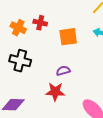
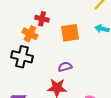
orange cross: (18, 28) -> (30, 34), moved

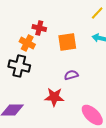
purple semicircle: (65, 67) -> (71, 75), moved

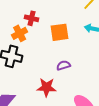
orange cross: (27, 43) -> (20, 33), turned 35

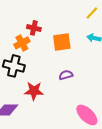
red star: (47, 87) -> (34, 91), moved

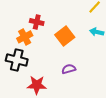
orange square: (62, 42) -> (65, 36), turned -30

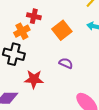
purple semicircle: (69, 69) -> (66, 63), turned 40

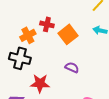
red cross: (34, 16) -> (47, 24), moved

